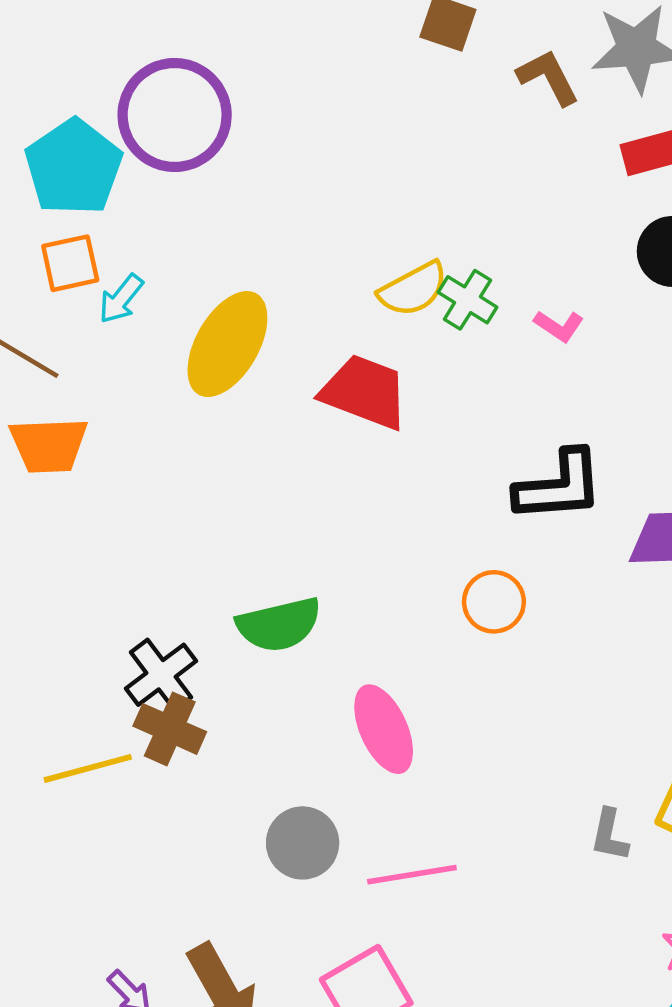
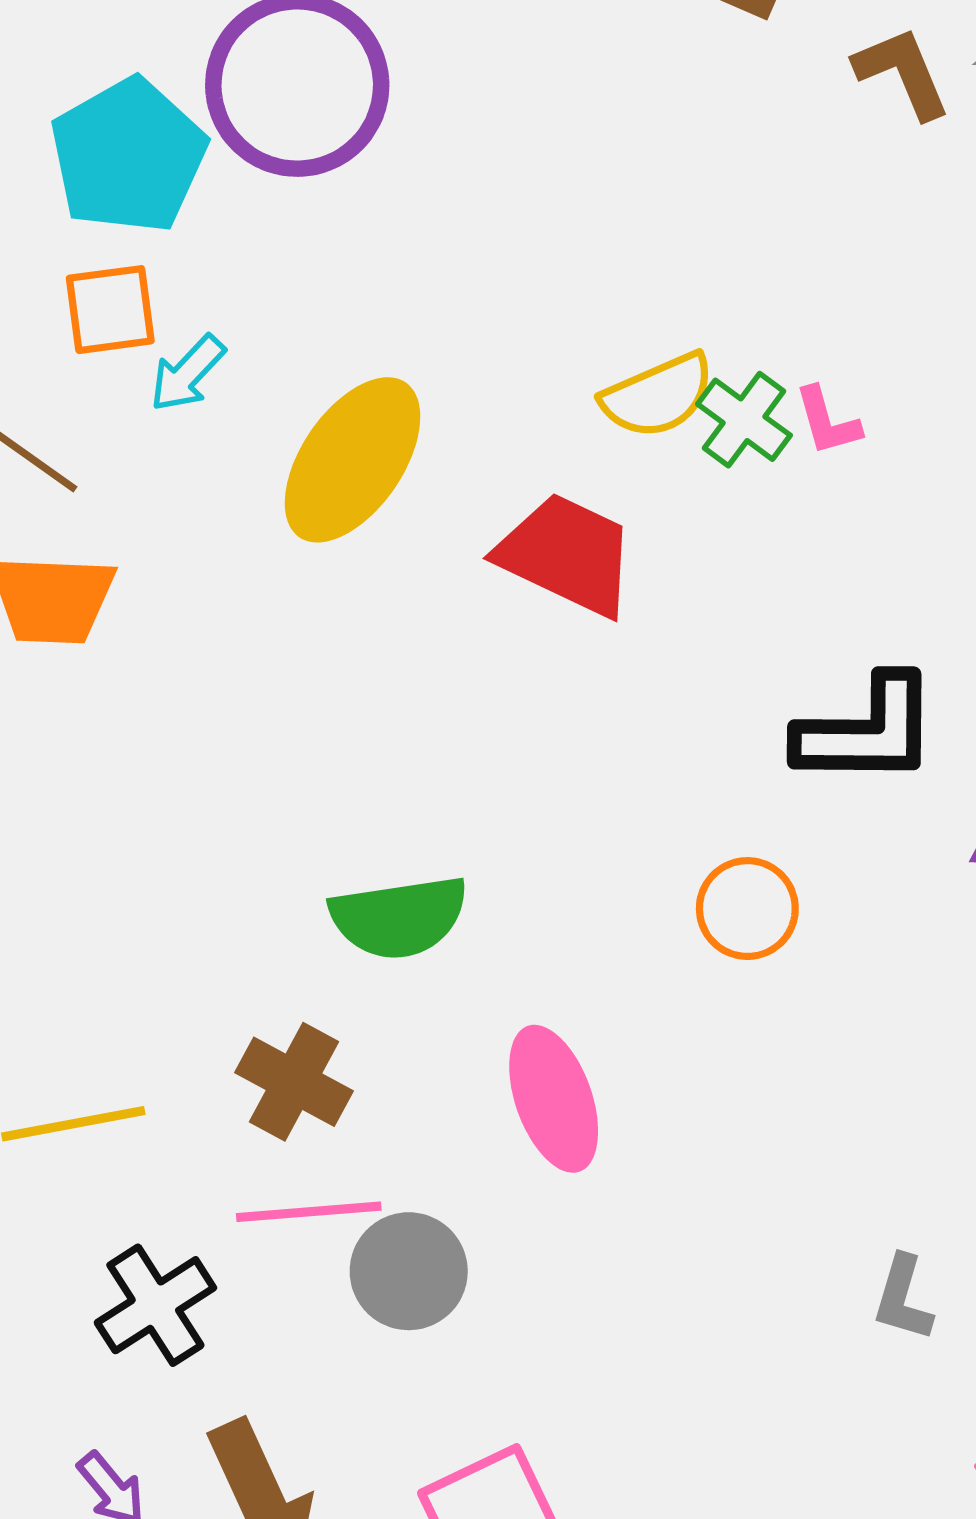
pink L-shape: (559, 326) -> (827, 421), moved, turned 36
black cross: (161, 675) -> (155, 1305), moved
brown cross: (170, 729) -> (294, 1082), moved
pink line: (412, 875) -> (309, 1212), moved

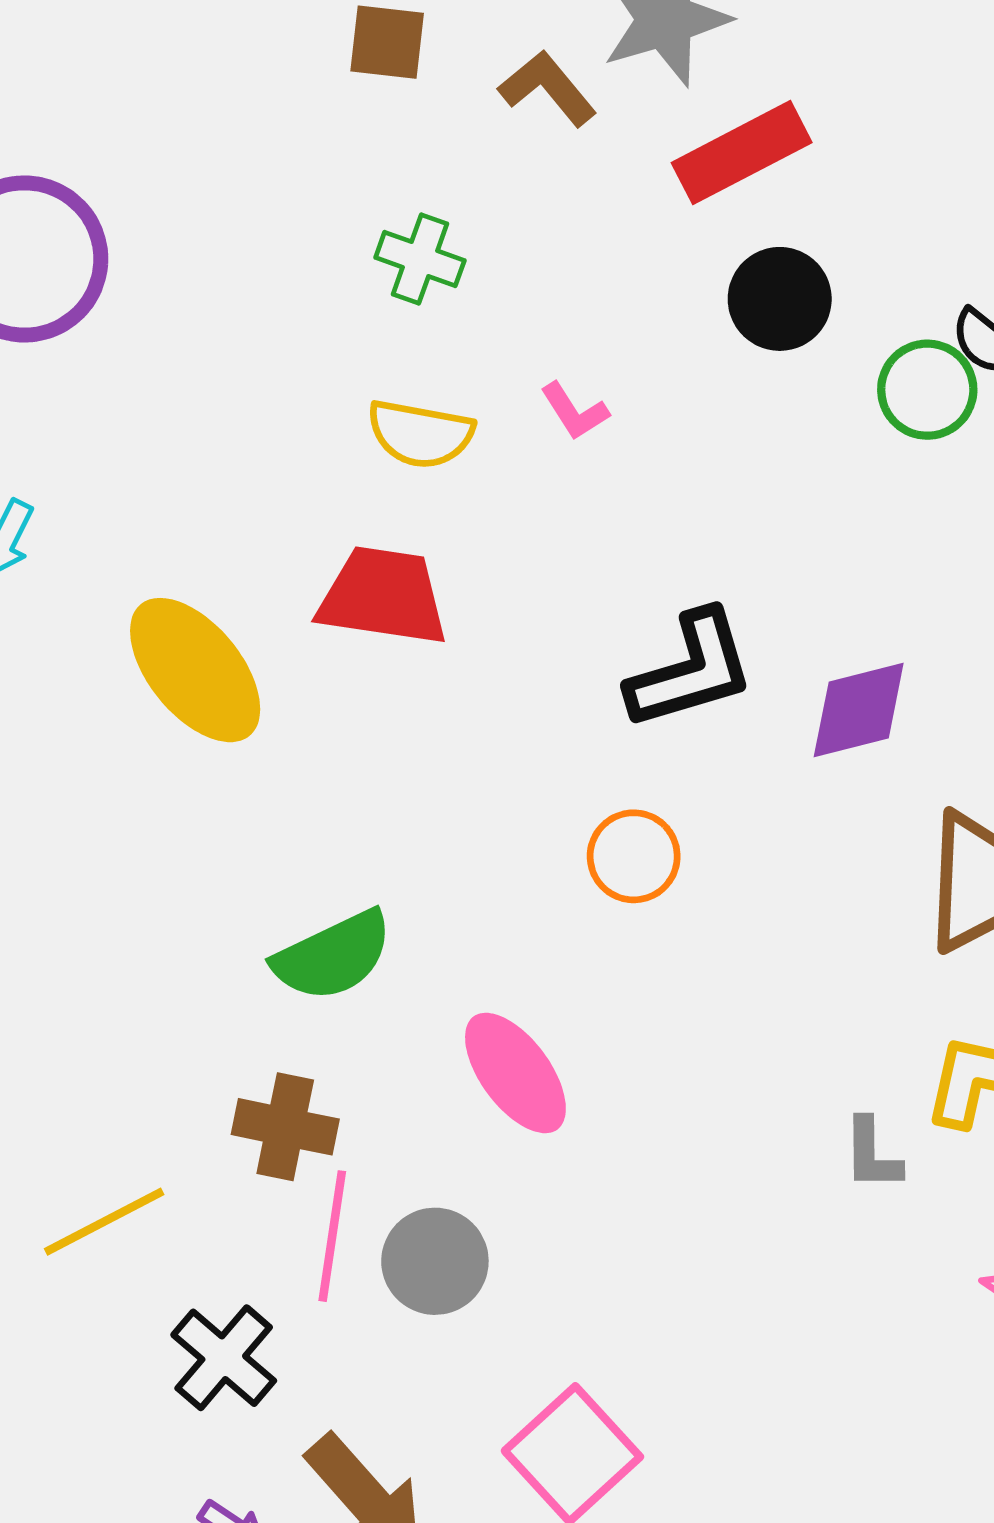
yellow semicircle: (658, 396) -> (420, 434), turned 51
green cross: (744, 420) -> (420, 259), moved
yellow ellipse: (353, 460) -> (195, 670), moved, turned -57
pink line: (309, 1212) -> (332, 1236), turned -60

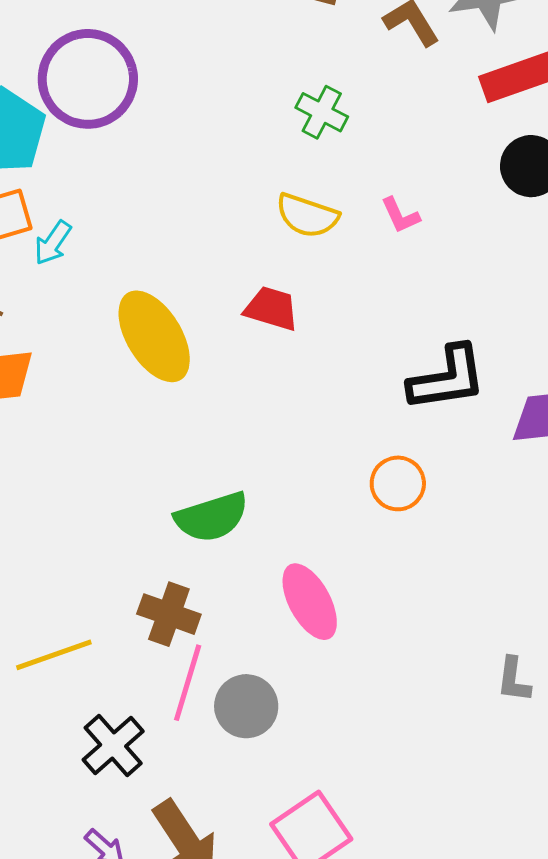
red trapezoid: (383, 596) -> (272, 308), size x0.7

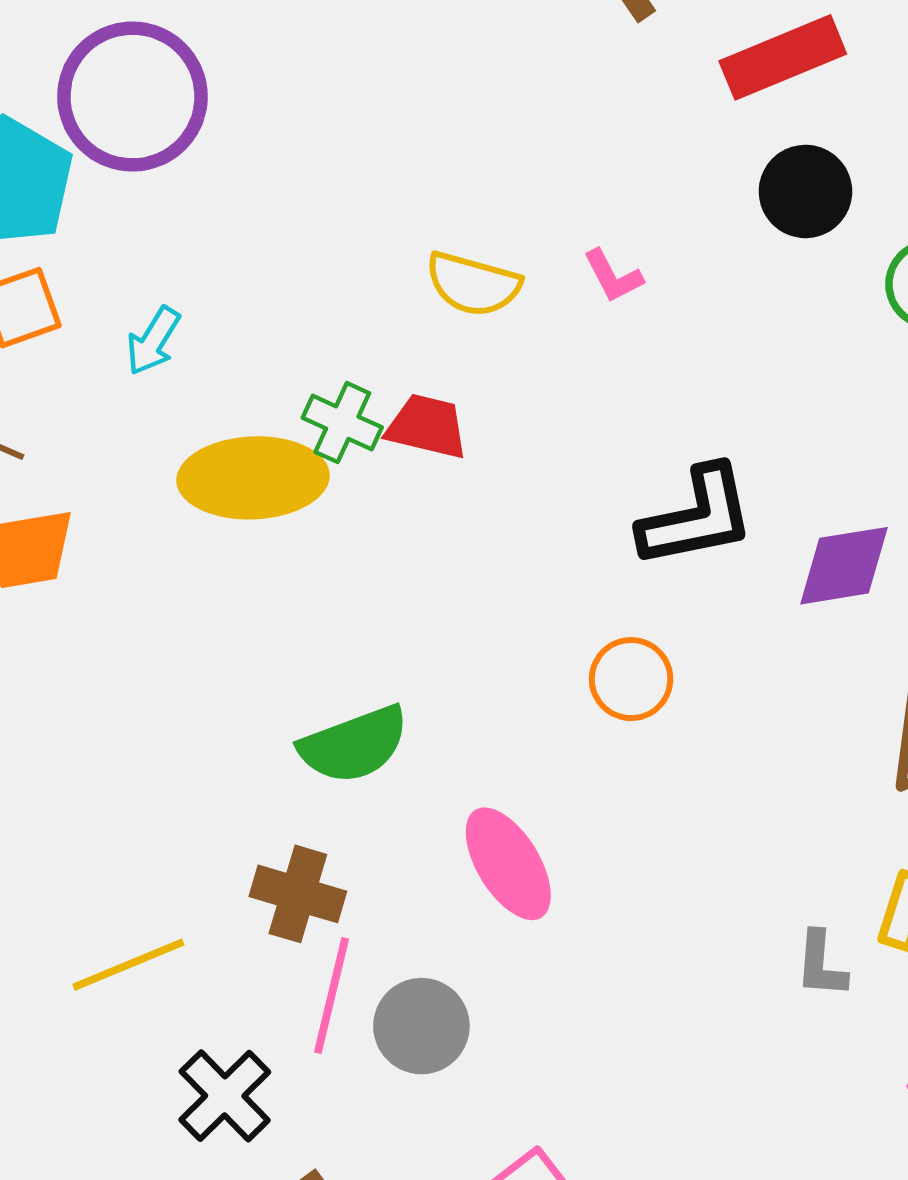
green cross: (322, 112) -> (342, 423), moved
cyan arrow: (53, 243) -> (153, 341), moved
yellow ellipse: (154, 336) -> (253, 478), turned -58

